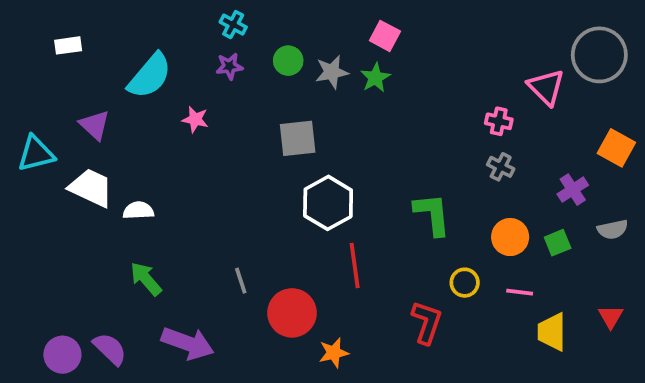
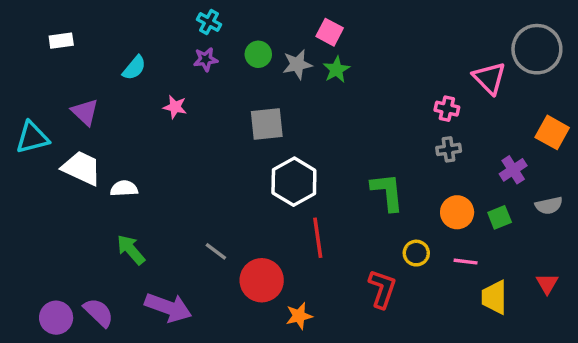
pink square: (385, 36) -> (330, 32), moved
cyan semicircle: (150, 76) -> (134, 68), size x0.6
gray cross: (501, 167) -> (449, 149), turned -35
gray line: (241, 281) -> (216, 251), turned -35

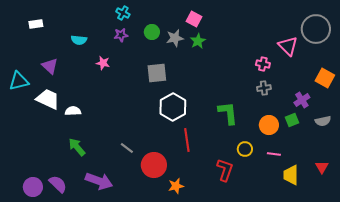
cyan semicircle: (134, 68) -> (79, 40), turned 56
green square: (500, 217) -> (292, 120), moved

